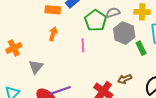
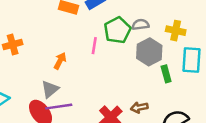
orange arrow: (53, 34) -> (60, 61), moved
pink line: (83, 45) -> (94, 46), moved
gray triangle: (36, 67) -> (50, 89), moved

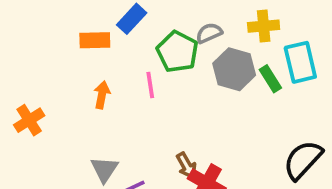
orange arrow: (60, 61) -> (102, 95), moved
green rectangle: (166, 74) -> (270, 79), moved
brown arrow: (139, 107) -> (186, 166), moved, turned -91

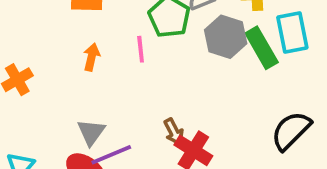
green rectangle: (270, 79) -> (262, 48), size x1.5

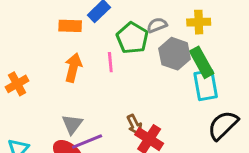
cyan rectangle: (292, 32) -> (206, 85), moved
orange arrow: (92, 57) -> (73, 68), size x1.4

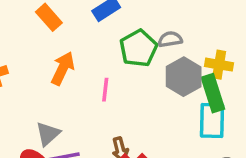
yellow cross: (199, 22) -> (219, 65), moved
orange rectangle: (70, 26) -> (49, 17), moved, turned 35
pink line: (110, 62) -> (105, 90), moved

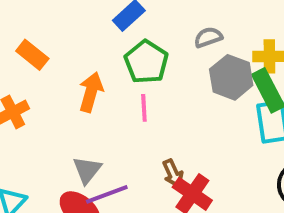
orange rectangle: (49, 17) -> (32, 55), moved
green pentagon: (138, 48) -> (146, 62), moved

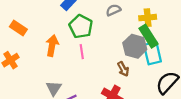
gray hexagon: (231, 77) -> (135, 46), moved
brown arrow: (173, 173) -> (123, 69), moved

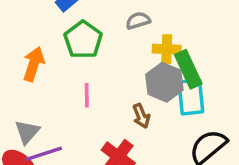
yellow cross: (148, 18) -> (167, 49), moved
pink line: (82, 52) -> (87, 95), moved

